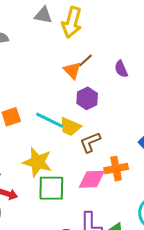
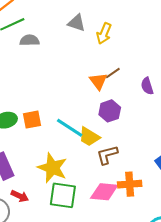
yellow arrow: (72, 22) -> (104, 33), size x0.7

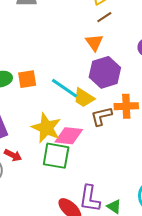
brown line: (113, 73) -> (104, 17), moved
purple hexagon: (110, 111) -> (105, 72), size x1.4
orange cross: (130, 184) -> (126, 106), moved
pink diamond: (104, 192) -> (69, 136), moved

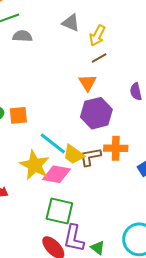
cyan line: (64, 88) -> (53, 143), moved
yellow trapezoid: (84, 98) -> (73, 154), moved
green square: (56, 156) -> (59, 211), moved

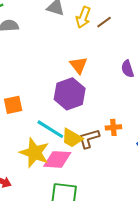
brown line: (99, 58) -> (104, 22), moved
purple hexagon: (96, 113) -> (70, 94), moved
orange cross: (116, 148) -> (113, 127), size x0.7

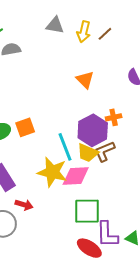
purple hexagon: (70, 94) -> (93, 130), moved
orange cross: (113, 127) -> (114, 117), moved
cyan line: (50, 129) -> (65, 147), turned 44

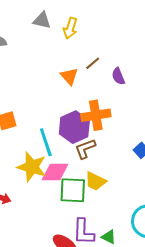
brown line: (105, 34) -> (93, 63), moved
orange cross: (114, 117) -> (96, 115), size x1.8
yellow trapezoid: (88, 153) -> (95, 181), moved
green square: (87, 211) -> (73, 190), moved

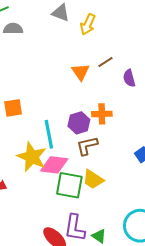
orange cross: (96, 115) -> (102, 114), size x0.7
purple hexagon: (74, 127) -> (79, 123), size x0.7

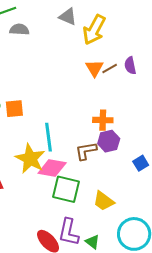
yellow arrow: (88, 24) -> (94, 30), size x1.4
orange triangle: (81, 72) -> (94, 68), moved
purple semicircle: (129, 78) -> (130, 66), moved
purple hexagon: (79, 123) -> (109, 141), moved
yellow trapezoid: (93, 179) -> (104, 201), moved

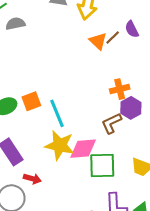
cyan line: (49, 137) -> (57, 113), moved

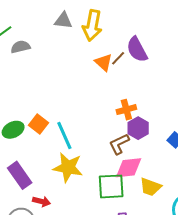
purple semicircle: (132, 29) -> (137, 49), size x1.5
orange square: (31, 101) -> (39, 124), turned -30
pink diamond: (83, 149) -> (129, 168), moved

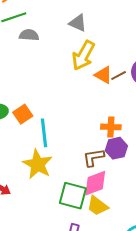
yellow arrow: (92, 26) -> (83, 55), moved
orange triangle: (104, 62) -> (103, 75), turned -30
pink diamond: (129, 168) -> (95, 183), turned -32
yellow trapezoid: (151, 187) -> (97, 206), moved

